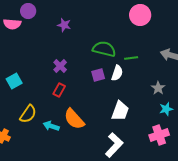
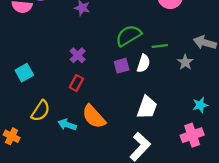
green semicircle: (104, 49) -> (128, 36), turned -45
gray star: (158, 88) -> (185, 62), moved

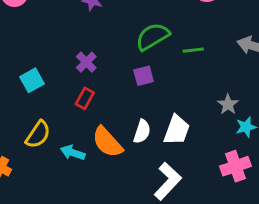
gray star: (185, 62) -> (228, 104), moved
white semicircle: (144, 63) -> (142, 132), moved
cyan square: (24, 73) -> (32, 80), moved

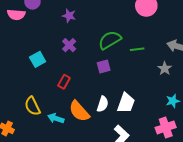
purple cross: (86, 62) -> (69, 45), moved
cyan square: (32, 80) -> (38, 59), moved
gray star: (228, 104) -> (165, 68), moved
yellow semicircle: (38, 135) -> (32, 106), turned 120

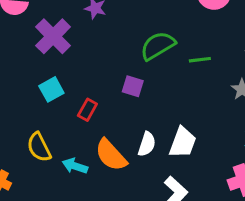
purple cross: (69, 45) -> (53, 36), moved, size x1.6
cyan square: (38, 59) -> (51, 89), moved
purple square: (104, 66) -> (133, 86), moved, turned 32

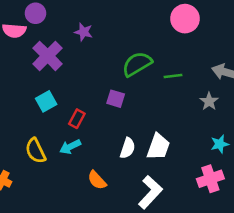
orange semicircle: (111, 155) -> (97, 180), moved, size x0.7
cyan arrow: (75, 166) -> (70, 147), moved, turned -45

